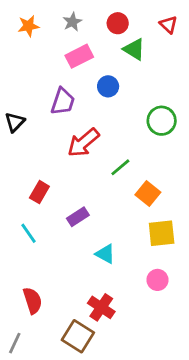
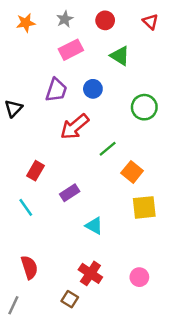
green triangle: (134, 49) -> (120, 56), moved
blue circle: (108, 86) -> (93, 89), moved
pink circle: (157, 280) -> (139, 277), moved
brown square: (78, 336) -> (70, 299), size x0.6

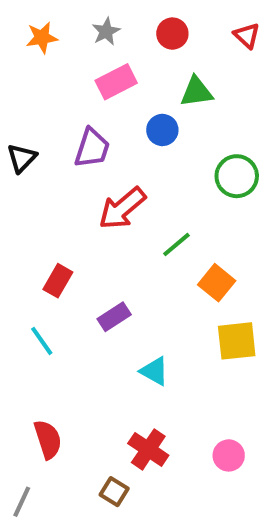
green triangle: (120, 56) -> (197, 92), turned -40
blue circle: (93, 89) -> (162, 130), moved
black triangle: (13, 108) -> (22, 158), moved

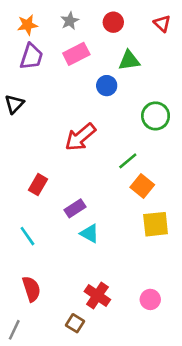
purple trapezoid: (92, 148) -> (31, 57), moved
green line: (176, 244) -> (128, 161), moved
cyan line: (42, 341) -> (27, 236), moved
cyan triangle: (154, 371) -> (90, 233), moved

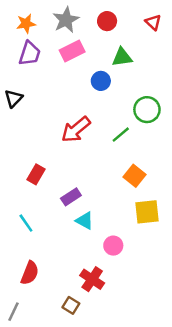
gray star: (70, 21) -> (66, 20), size x1.5
green line: (128, 161) -> (121, 135), moved
red semicircle: (31, 289) -> (30, 273), turned 40
pink circle: (150, 299) -> (113, 246), moved

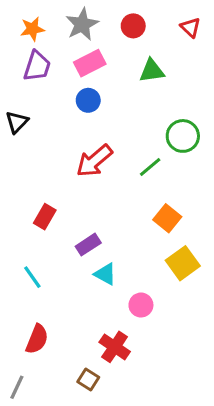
blue circle: (101, 81) -> (88, 100), moved
yellow square: (147, 212) -> (183, 263), turned -30

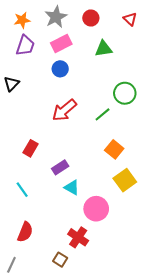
pink circle: (141, 305) -> (96, 209), size x1.5

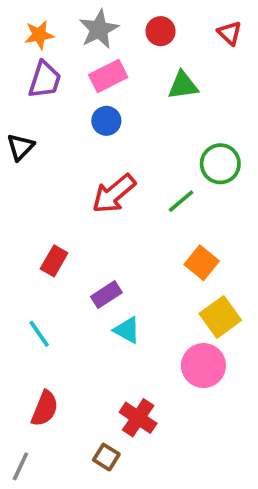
pink circle: (96, 209) -> (203, 366), moved

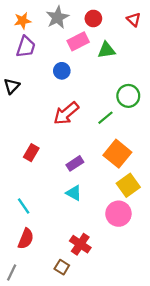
pink rectangle: (108, 76) -> (78, 41), moved
orange square: (202, 263) -> (117, 154), size x1.4
purple rectangle: (106, 295) -> (75, 163), moved
cyan line: (39, 334) -> (24, 206), moved

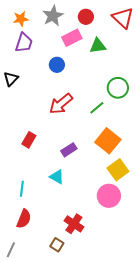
red triangle: (134, 20) -> (123, 18), size x1.6
cyan triangle: (74, 193) -> (57, 177), moved
cyan line: (24, 206) -> (22, 189), turned 42

